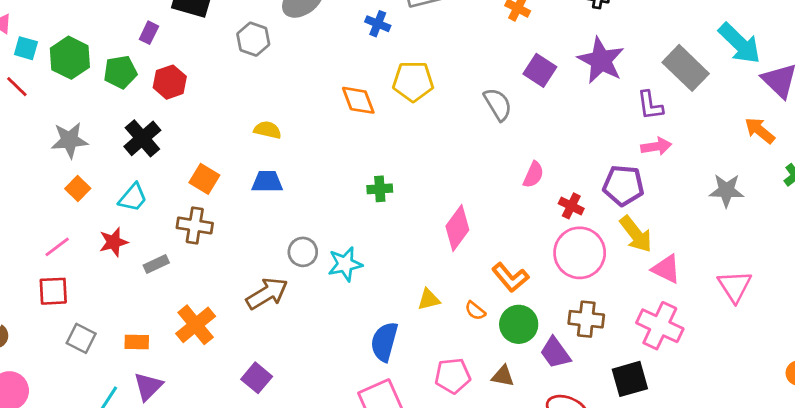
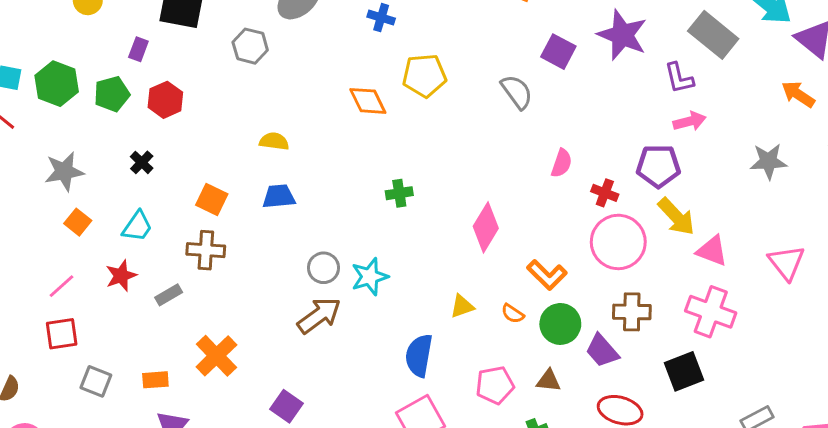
black cross: (142, 138) -> (142, 162), size x0.6
brown arrow: (267, 293) -> (319, 315), moved

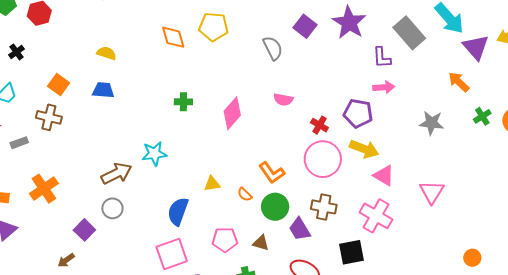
pink semicircle: (562, 163) -> (283, 100), moved, turned 72
yellow arrow: (676, 217) -> (364, 149), turned -36
pink diamond: (486, 227) -> (232, 113), moved
gray circle: (323, 268) -> (112, 208), moved

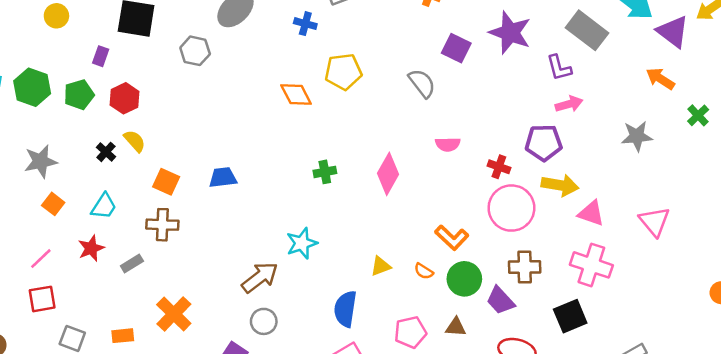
yellow semicircle: (107, 53) -> (135, 141), moved, turned 42

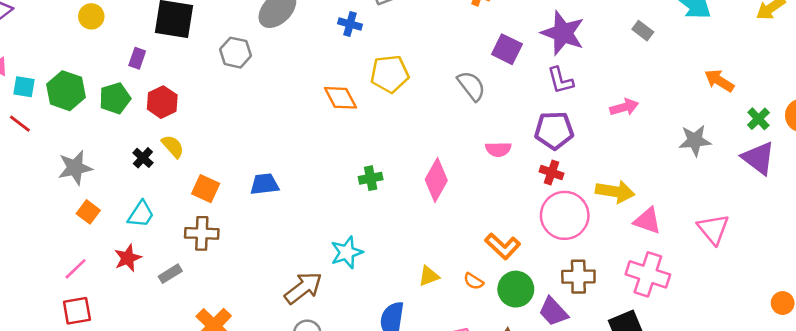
gray rectangle: (587, 30) -> (643, 31), size x0.5
purple triangle: (673, 32) -> (758, 158), moved
purple L-shape: (559, 68) -> (560, 80), moved
purple pentagon: (544, 143) -> (554, 130), moved

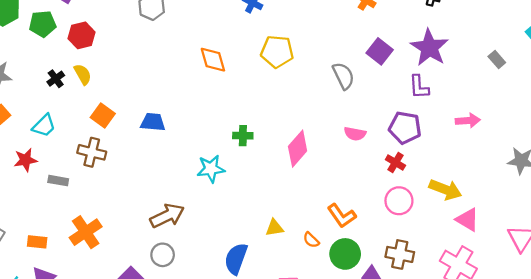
orange diamond: (341, 98) -> (213, 60), moved
pink circle: (565, 215) -> (399, 201), size x0.7
cyan star: (347, 252) -> (211, 169), moved
gray rectangle: (170, 274) -> (58, 181), turned 30

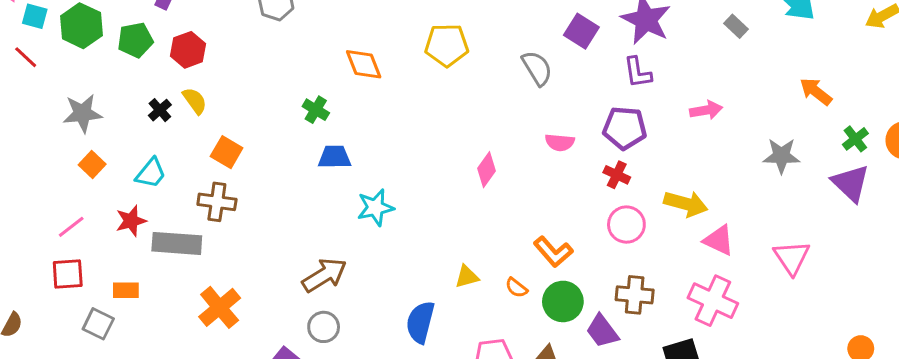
blue trapezoid: (153, 122) -> (335, 157), moved
green cross: (243, 136) -> (316, 110), moved, turned 36
pink diamond: (298, 149) -> (486, 170), size x0.7
gray rectangle: (58, 181) -> (177, 243), size x1.8
orange rectangle: (37, 242) -> (126, 290), moved

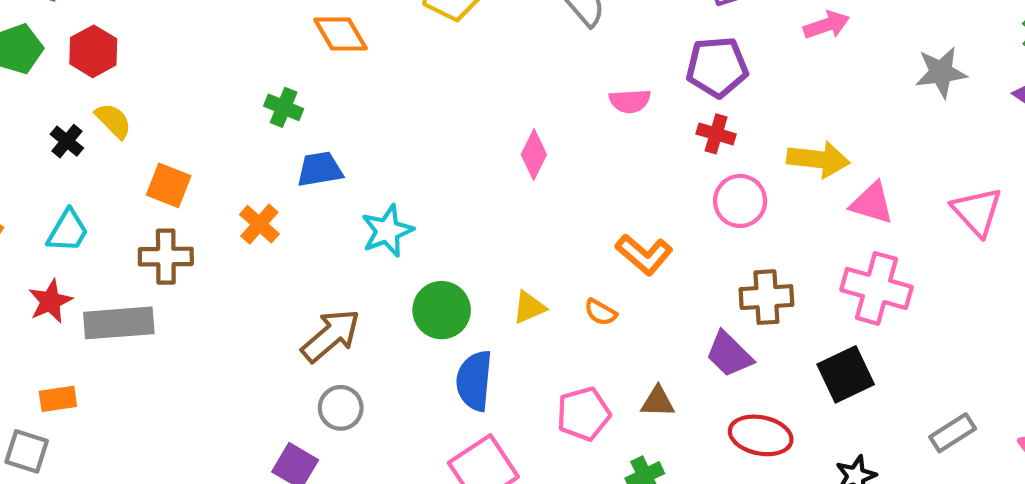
green circle: (563, 301) -> (442, 310), moved
orange cross: (220, 307) -> (259, 224), moved, size x0.7

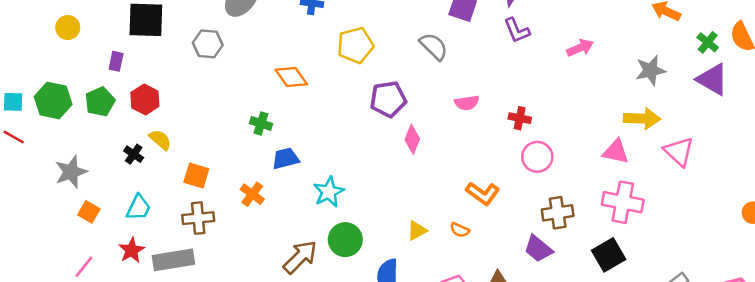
purple pentagon: (717, 67) -> (388, 99), moved
yellow arrow: (818, 159) -> (642, 118), moved
green circle: (442, 310) -> (345, 240), moved

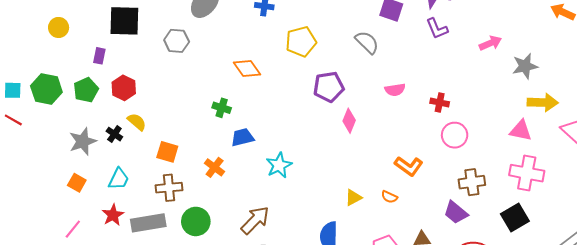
gray star: (651, 70) -> (525, 66), moved
gray star: (71, 172) -> (83, 141), moved
green circle: (345, 240) -> (196, 221), moved

